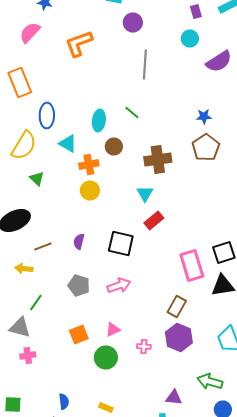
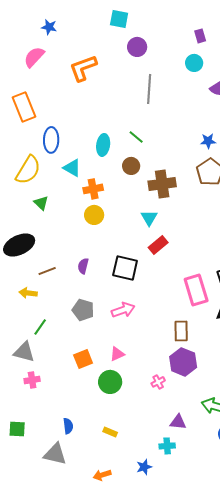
brown circle: (114, 146) -> (131, 166), moved
brown rectangle: (177, 306) -> (181, 331), turned -30
pink cross: (144, 346) -> (158, 382), moved, turned -32

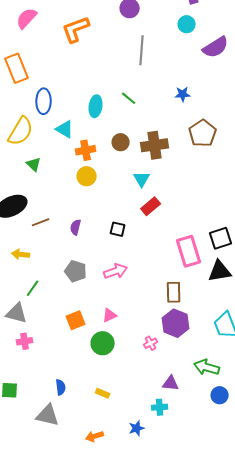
blue star: (208, 141) -> (183, 94), moved
brown circle: (131, 166) -> (121, 142), moved
black square: (125, 268) -> (118, 229), size x0.6
brown line: (47, 271) -> (41, 222), moved

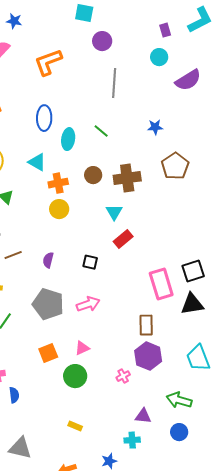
blue ellipse: (44, 101) -> (44, 118), moved
gray pentagon: (76, 271) -> (48, 304), size x1.4
blue semicircle: (61, 387) -> (14, 395), moved
blue circle: (220, 395) -> (179, 432), moved

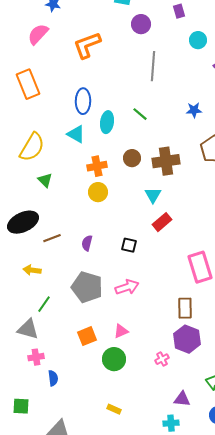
purple rectangle: (165, 30) -> (179, 11), moved
cyan triangle: (37, 162) -> (76, 134), moved

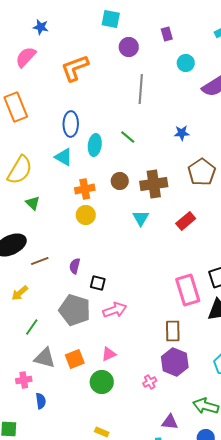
red rectangle: (162, 222) -> (186, 221), moved
black square: (129, 245) -> (98, 283), moved
yellow arrow: (32, 270) -> (20, 293), turned -48
gray triangle: (28, 329) -> (45, 358), moved

